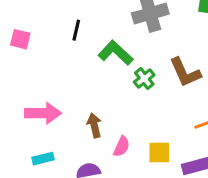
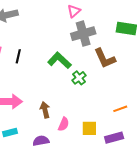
black line: (76, 30) -> (18, 56), moved
brown L-shape: (185, 72) -> (105, 58), moved

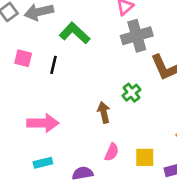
green L-shape: (59, 60) -> (75, 33), moved
brown arrow: (45, 110) -> (104, 112), moved

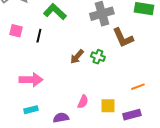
green cross: (131, 93) -> (98, 57), turned -32
brown arrow: (104, 112) -> (77, 57), moved, turned -126

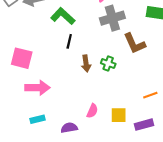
pink square: (16, 31) -> (22, 58), moved, size x1.5
black line: (39, 36) -> (69, 41), moved
brown arrow: (77, 57) -> (86, 63), turned -49

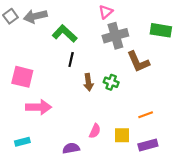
orange line: (150, 95) -> (146, 115), moved
cyan rectangle: (38, 119) -> (22, 142), moved

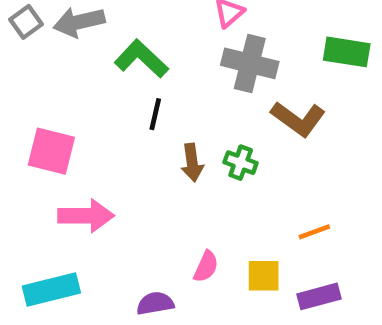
gray cross: (115, 36) -> (250, 63), turned 30
brown L-shape: (138, 62) -> (298, 119), turned -30
cyan rectangle: (22, 142) -> (51, 290), size x1.6

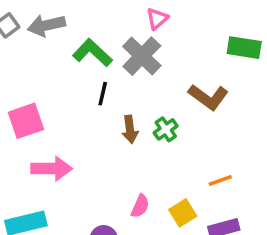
gray cross: (250, 63) -> (142, 56), moved, turned 30
pink square: (51, 151) -> (26, 121), turned -33
green cross: (241, 163) -> (166, 129), turned 35
yellow square: (264, 276) -> (183, 213), turned -32

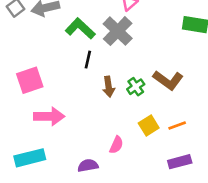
brown L-shape: (208, 97) -> (168, 80), moved
yellow square: (183, 213) -> (149, 125), moved

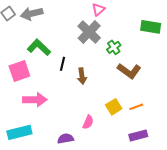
green L-shape: (80, 29) -> (39, 47), moved
black line: (88, 60) -> (62, 64), moved
green cross: (136, 87) -> (114, 47), moved

